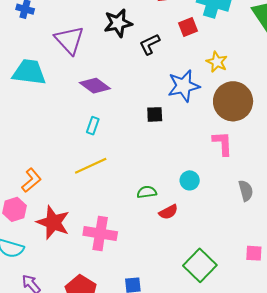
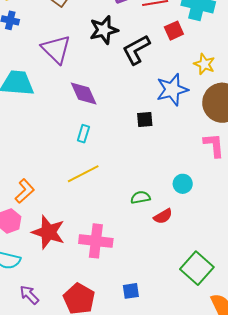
black L-shape: (150, 44) -> (136, 50), size x1.4
purple diamond: (95, 86) -> (84, 94), turned 32

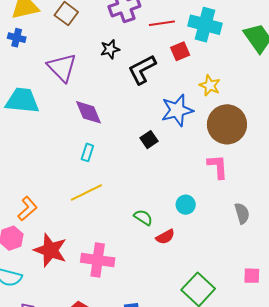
black star: (104, 30) -> (110, 49), size x0.7
black square: (145, 120) -> (149, 140), turned -30
green semicircle: (140, 197) -> (143, 217), turned 42

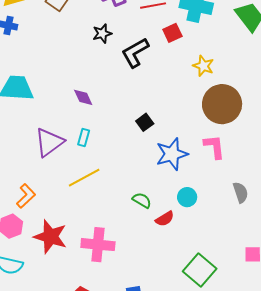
purple triangle: (62, 67) -> (49, 142), moved, turned 40
blue star: (177, 110) -> (172, 154), moved
purple diamond: (88, 112) -> (83, 97), size x0.7
cyan circle: (186, 205) -> (187, 197), moved

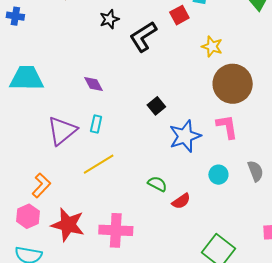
cyan circle: (187, 197) -> (218, 175), moved

